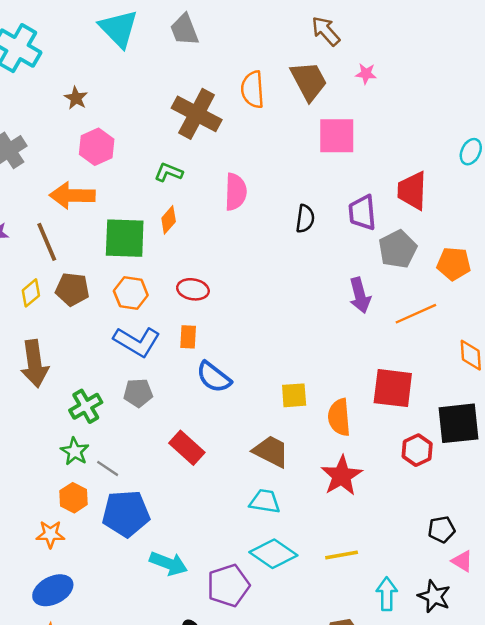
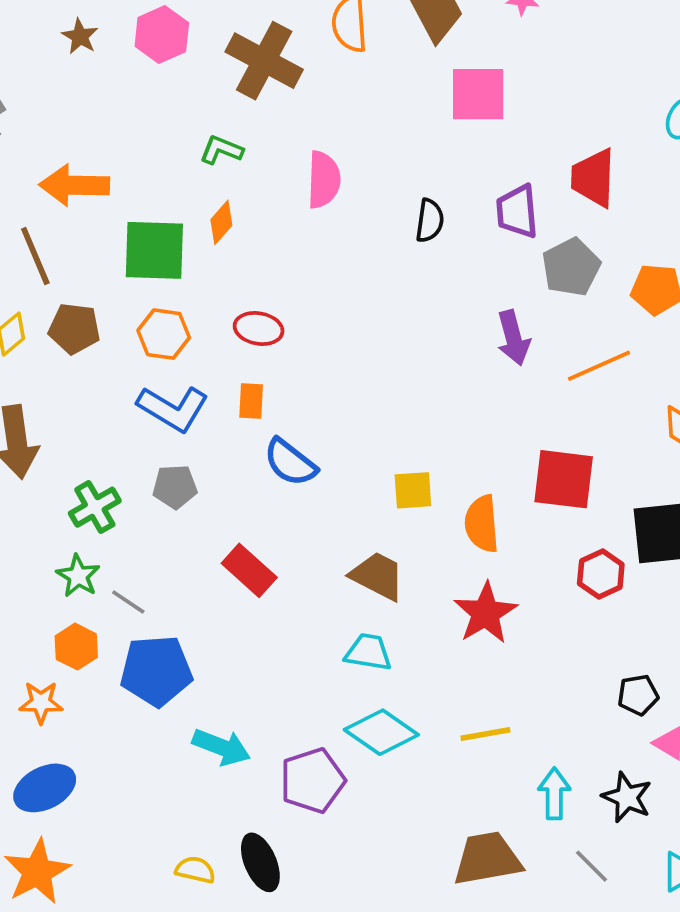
pink hexagon: (97, 147) -> (162, 35), moved

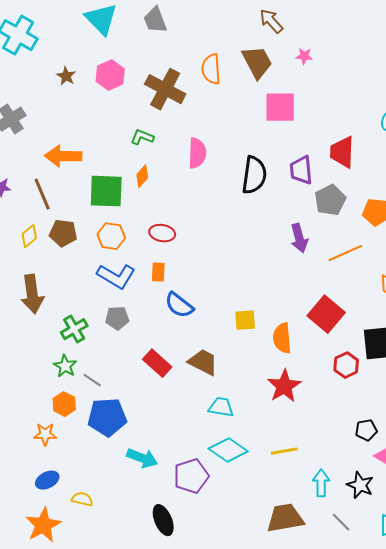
black semicircle: (430, 221) -> (254, 175), size x1.6
red square: (564, 479) -> (326, 314), turned 33
brown trapezoid: (378, 576) -> (203, 362), moved
blue ellipse: (45, 788) -> (47, 480), size x0.7
yellow semicircle: (195, 870) -> (82, 499), moved

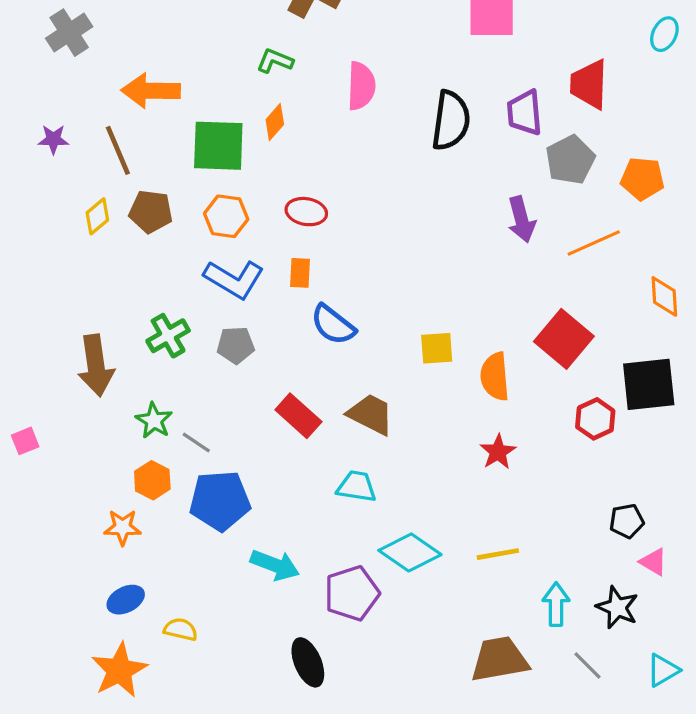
brown arrow: (32, 294) -> (96, 366), moved
green cross: (74, 329) -> (168, 336), moved
red star: (284, 386) -> (498, 452), size x0.7
cyan trapezoid: (221, 407) -> (357, 486), moved

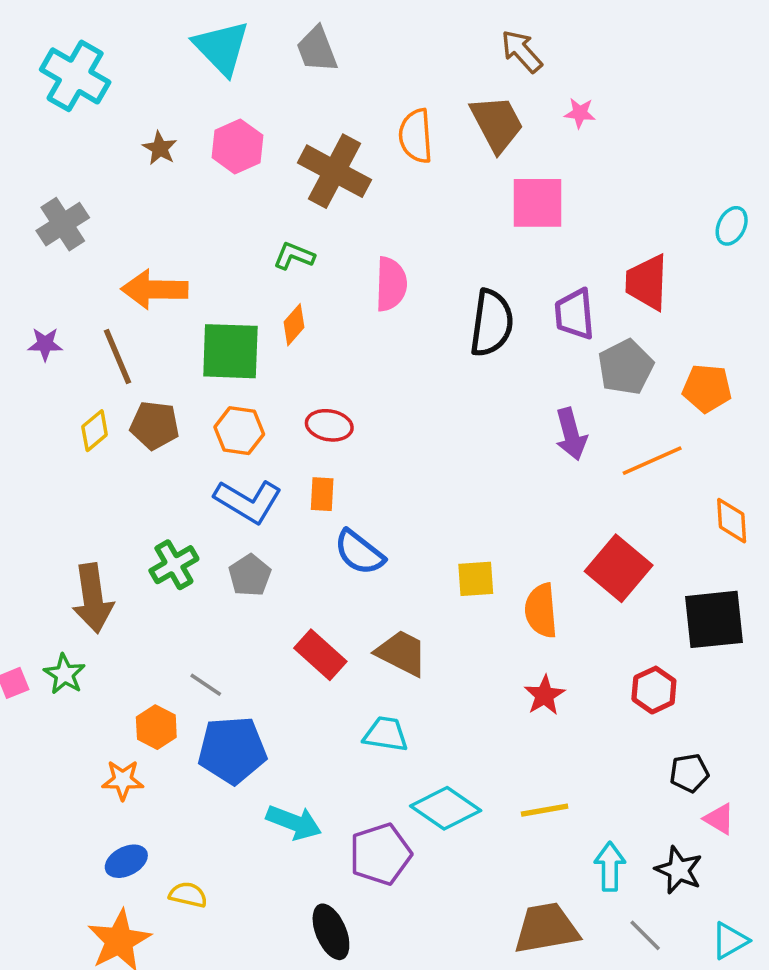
gray pentagon: (236, 345) -> (250, 575), turned -30
red hexagon: (595, 419) -> (654, 690), moved
green star: (154, 421) -> (65, 674), moved

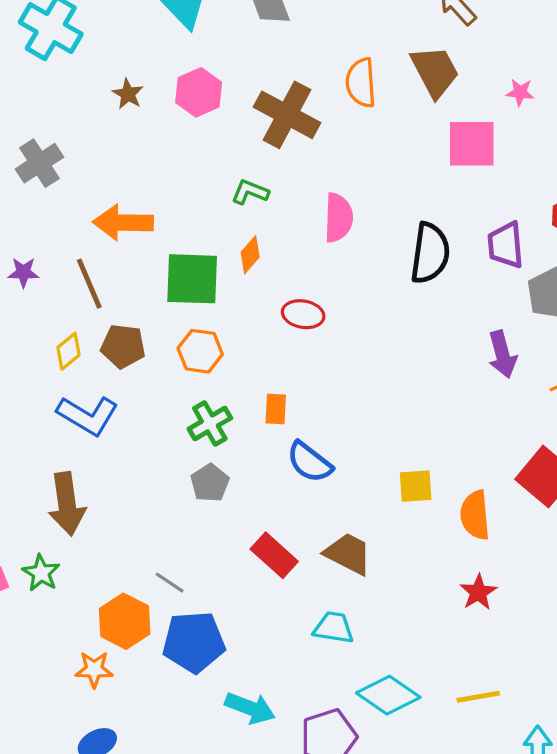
pink star: (580, 113) -> (520, 92), moved
red ellipse: (329, 425) -> (303, 314), moved
blue L-shape: (248, 501) -> (88, 415), moved
green cross: (174, 565) -> (210, 423), moved
orange hexagon: (156, 727) -> (125, 621), size x1.4

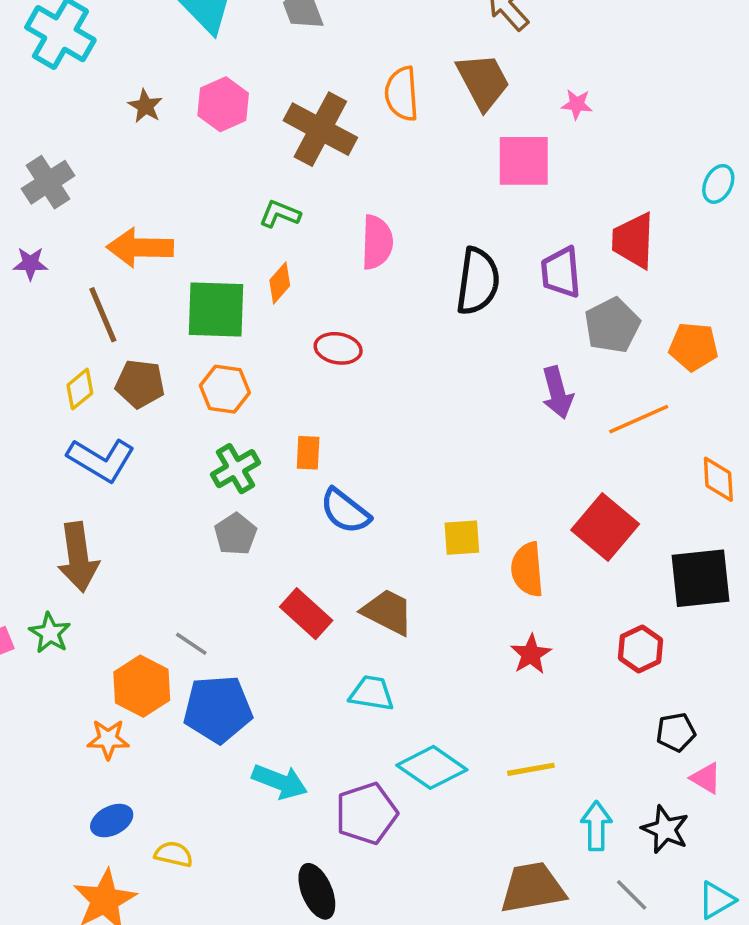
purple star: (23, 272) -> (30, 264), moved

